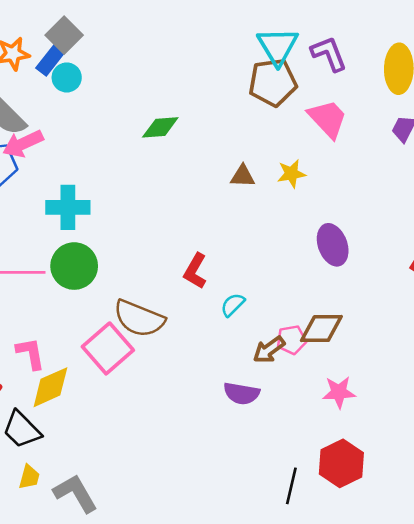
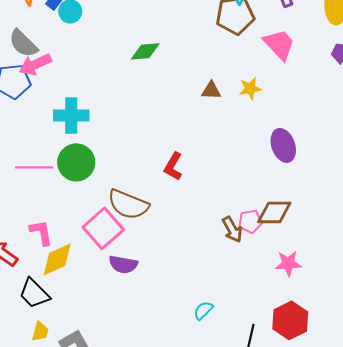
cyan semicircle: (233, 305) -> (203, 310), moved
brown arrow: (269, 350) -> (232, 229), turned -84
purple semicircle: (241, 393) -> (123, 264), moved

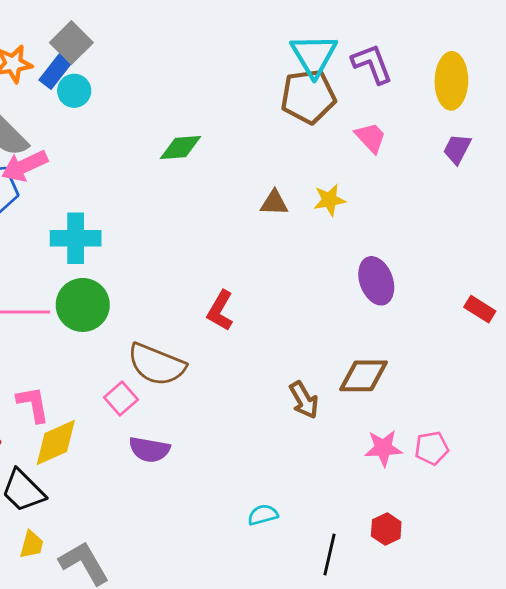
pink trapezoid: (279, 44) -> (371, 138), size x0.7
pink pentagon: (250, 221) -> (432, 448), moved
pink square: (103, 228) -> (121, 399), size x0.6
cyan semicircle: (203, 310) -> (263, 515), turned 30
red hexagon: (290, 320) -> (386, 529), size x0.6

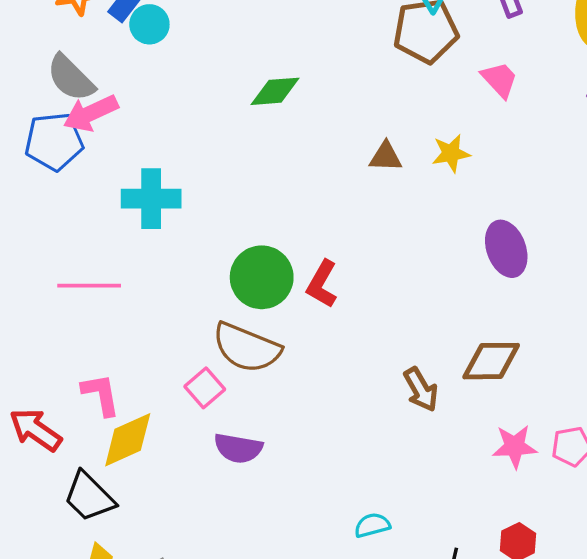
green circle: (83, 305) -> (262, 277), moved

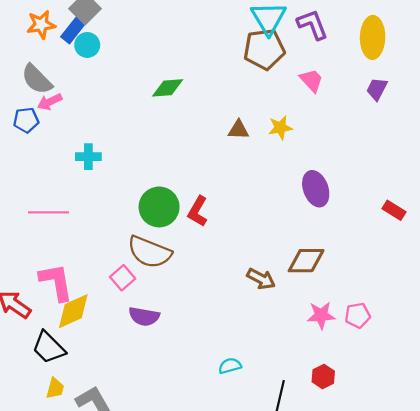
pink arrow: (91, 113) -> (50, 102), size x0.7
blue pentagon: (54, 142) -> (26, 120), size x0.7
cyan cross: (151, 199) -> (88, 157), size x0.7
brown arrow: (421, 390) -> (261, 279), turned -32
pink L-shape: (101, 395) -> (56, 282), size x1.4

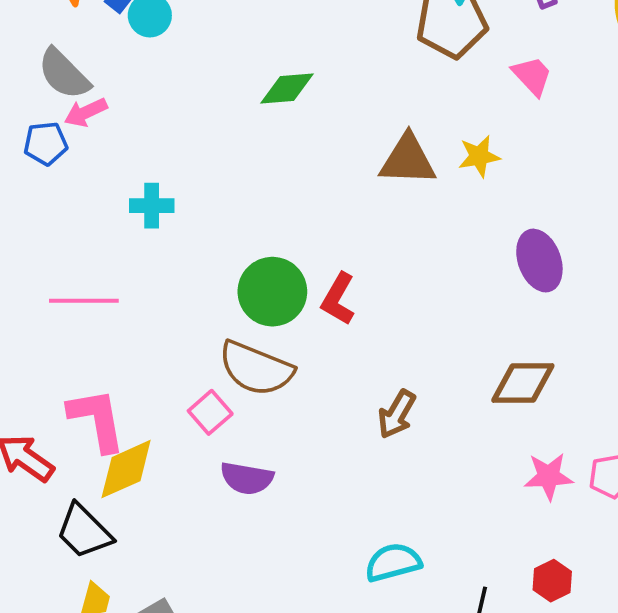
brown triangle: (238, 130) -> (408, 160), size x1.6
brown arrow: (261, 279) -> (397, 414), moved, turned 92
cyan semicircle: (230, 366) -> (393, 562), size x1.4

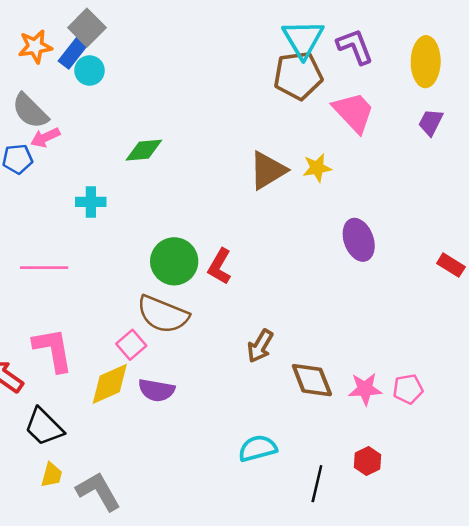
pink trapezoid: (532, 76) -> (354, 112), size x1.5
green diamond: (287, 89) -> (144, 150), moved
brown triangle: (408, 160) -> (268, 170), turned -33
brown diamond: (523, 383) -> (312, 380), moved, turned 69
yellow diamond: (126, 469) -> (110, 384), moved

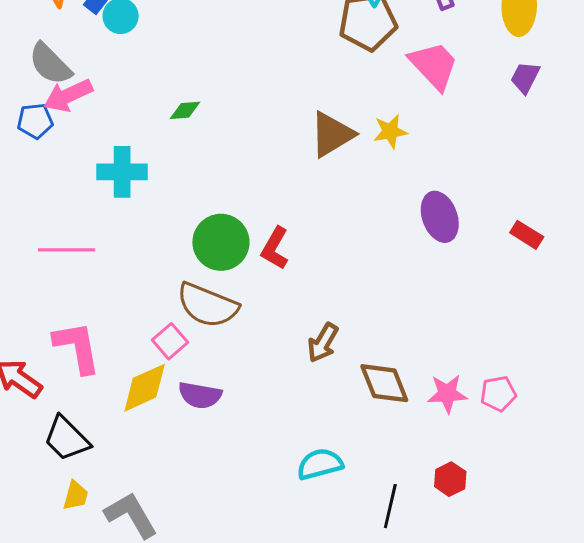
pink arrow: (45, 137) -> (68, 95), size x1.4
green diamond: (144, 150) -> (185, 110), size x0.7
cyan cross: (91, 202) -> (122, 172), size x1.4
red rectangle: (451, 265) -> (527, 235), moved

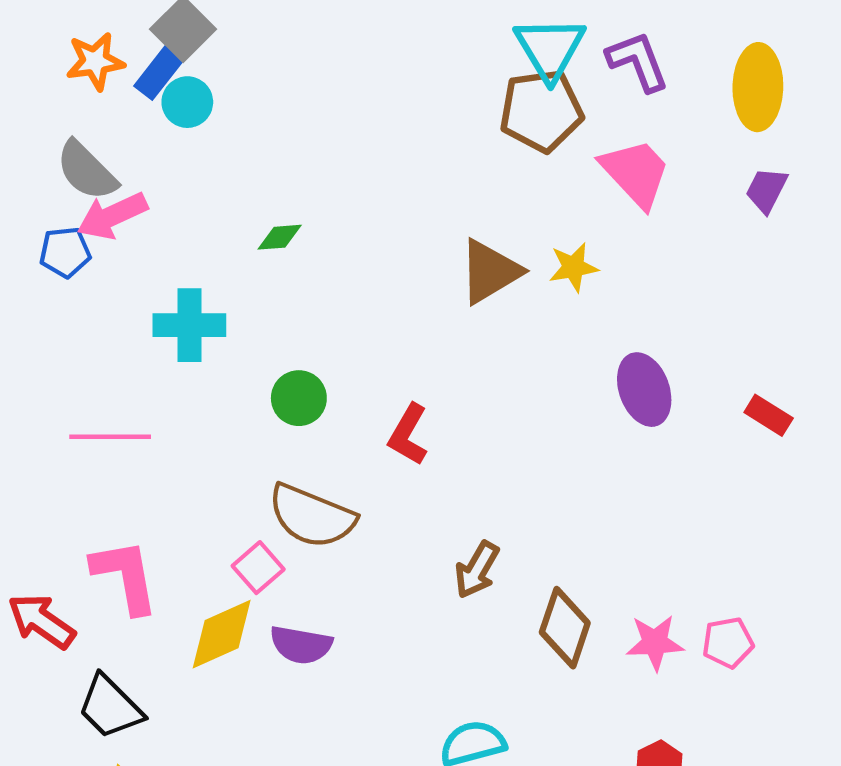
green circle: (221, 242) -> (299, 398), moved, size x0.7
brown diamond: (384, 383) -> (565, 628), turned 40

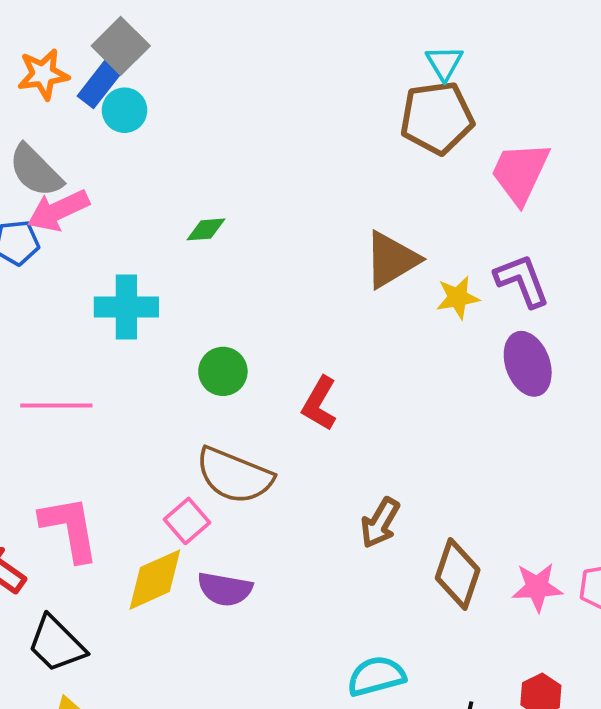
cyan triangle: (550, 48) -> (444, 63), size x0.6
purple L-shape: (638, 61) -> (522, 281), moved
pink trapezoid: (636, 173) -> (520, 173), turned -112
yellow star: (573, 267) -> (458, 298), moved

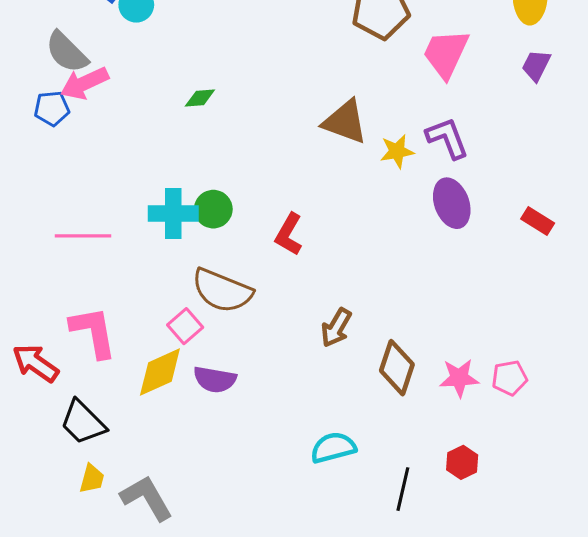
brown triangle: (391, 260) -> (345, 122), turned 51
cyan cross: (126, 307) -> (173, 214), moved

